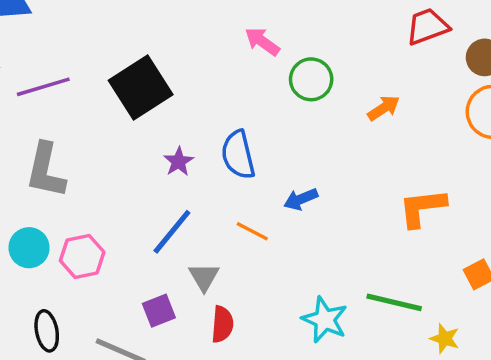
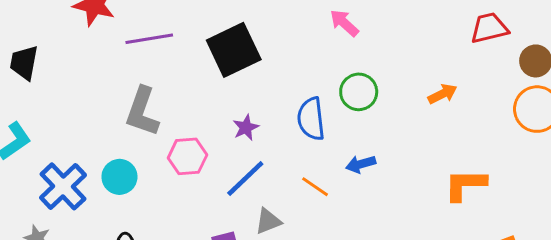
green circle: (311, 79) -> (359, 92), moved
purple star: (179, 162) -> (246, 128), moved
pink hexagon: (82, 256) -> (187, 156), moved
gray triangle: (204, 277) -> (268, 221), turned 32

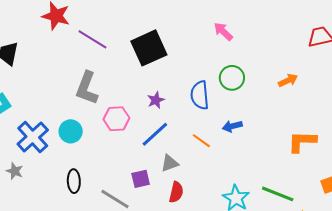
purple line: (149, 39) -> (92, 39), turned 40

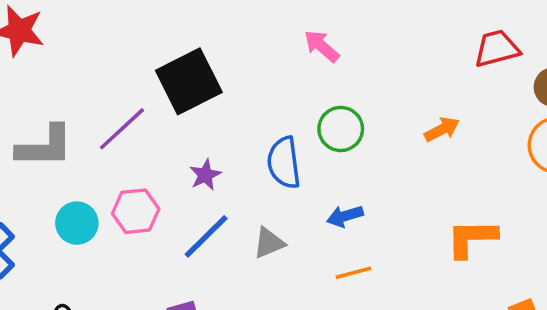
purple line: (92, 39) -> (122, 129), moved, turned -72
gray L-shape: (87, 88) -> (45, 147), moved, turned -108
cyan circle: (71, 131) -> (77, 223), moved
orange line: (201, 141) -> (353, 273), moved, turned -48
gray triangle: (170, 163) -> (269, 243), moved

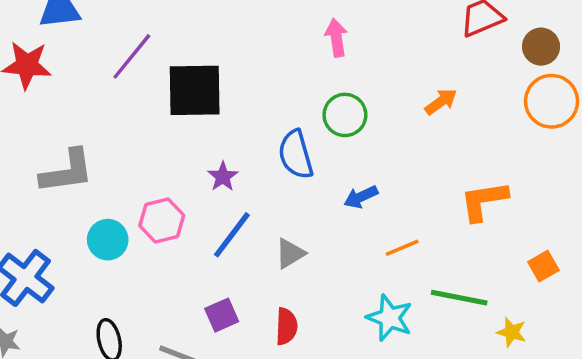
pink arrow: (322, 46) -> (336, 38), moved, turned 48
black square: (189, 81) -> (195, 90), turned 34
purple line: (122, 129) -> (132, 56), moved
gray triangle: (269, 243) -> (290, 253), moved
orange line: (353, 273) -> (402, 248), moved

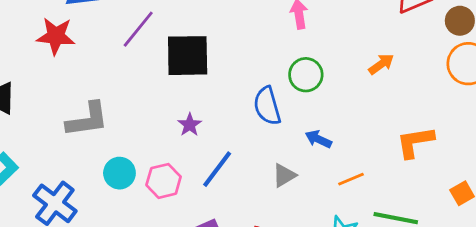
purple star: (223, 177) -> (190, 125), moved
blue arrow: (361, 197) -> (318, 139), turned 50
pink hexagon: (162, 220) -> (164, 181), moved
gray triangle: (290, 253) -> (284, 175), moved

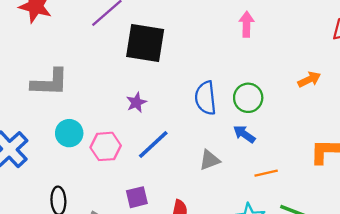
green circle: (306, 75) -> (248, 98), moved

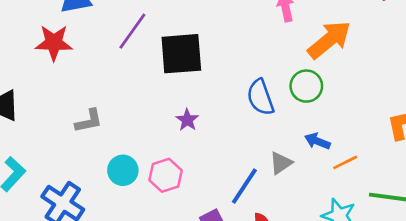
orange arrow: (309, 79) -> (329, 40), moved, size x1.8
gray L-shape: (50, 83) -> (89, 121), size x0.7
blue arrow: (244, 134) -> (317, 141), moved
blue line: (153, 144) -> (244, 186), moved

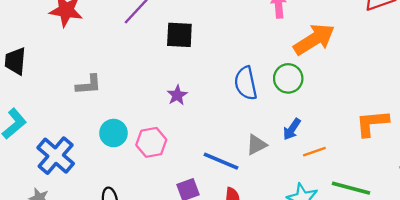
black square: (181, 54) -> (179, 35), size x0.7
blue arrow: (317, 141) -> (292, 129), turned -85
blue line: (244, 186) -> (221, 161), turned 72

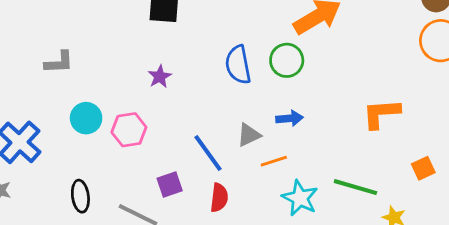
blue arrow: (292, 129) -> (290, 118), turned -130
orange line: (314, 152) -> (274, 161), moved
blue line: (221, 161) -> (208, 153), turned 30

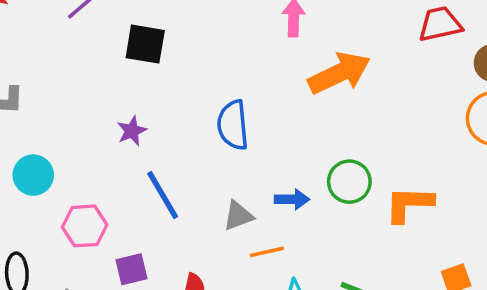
green circle: (287, 60) -> (349, 182), moved
pink hexagon: (129, 130) -> (85, 226), moved
blue line: (208, 153) -> (163, 195), moved

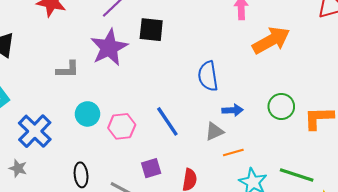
purple star: (132, 131) -> (109, 47), moved, size x2.0
blue arrow: (292, 199) -> (232, 110), moved
pink hexagon: (85, 226) -> (122, 126), moved

